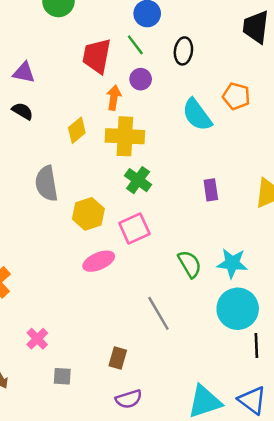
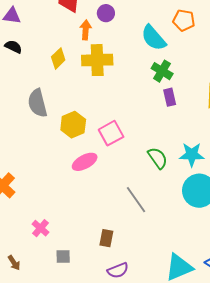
green cross: (138, 180) -> (162, 71), moved

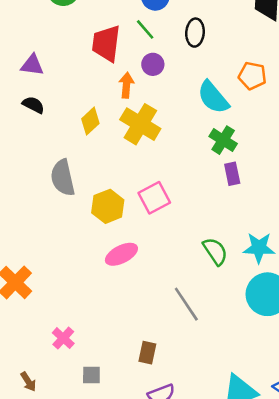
yellow cross: (97, 60) -> (140, 124), turned 32
pink square: (111, 133) -> (154, 198), moved

